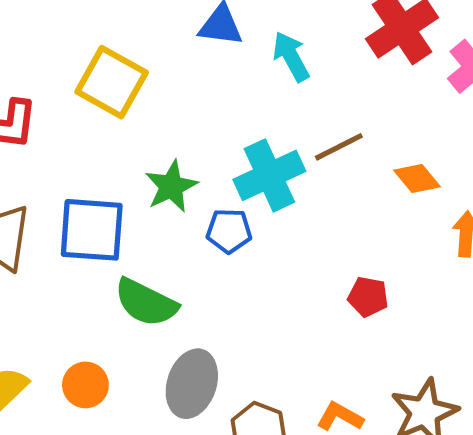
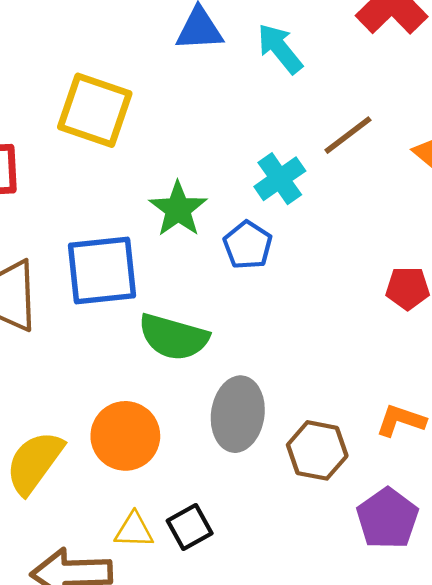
cyan cross: (269, 175) -> (280, 179), size x0.7
blue pentagon: (229, 231) -> (248, 245), turned -30
orange circle: (85, 385) -> (125, 436), size x1.4

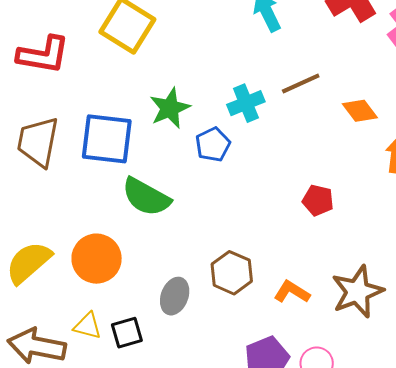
gray ellipse: (238, 414) -> (175, 296), moved, size x0.7
brown hexagon: (317, 450) -> (232, 273), moved

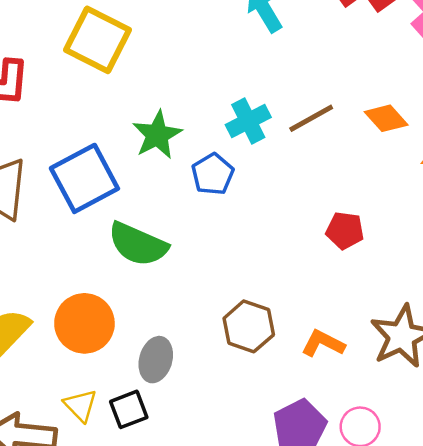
brown line: (301, 83) -> (311, 118), moved
blue square: (107, 139) -> (84, 178), turned -30
gray ellipse: (175, 296) -> (156, 360), moved
yellow triangle: (87, 326) -> (81, 405), turned 36

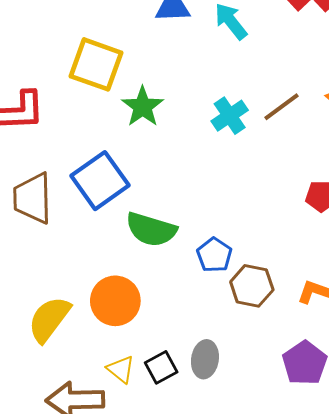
green star: (157, 135) -> (143, 107), moved
blue pentagon: (213, 174) -> (214, 255), moved
gray ellipse: (156, 360) -> (205, 359), moved

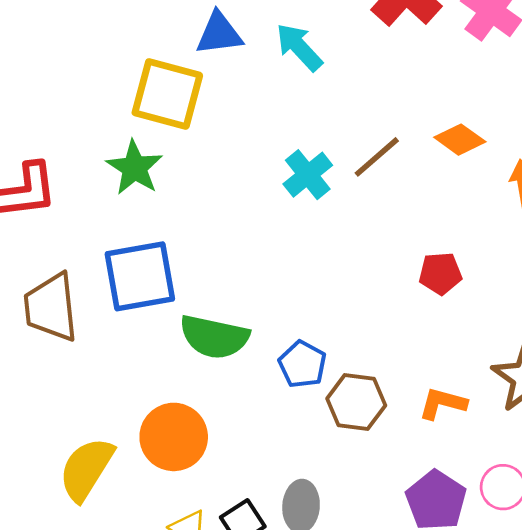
yellow square: (96, 64) -> (167, 94), moved
green star: (143, 107) -> (135, 168), moved
blue square: (100, 181) -> (140, 276), turned 30

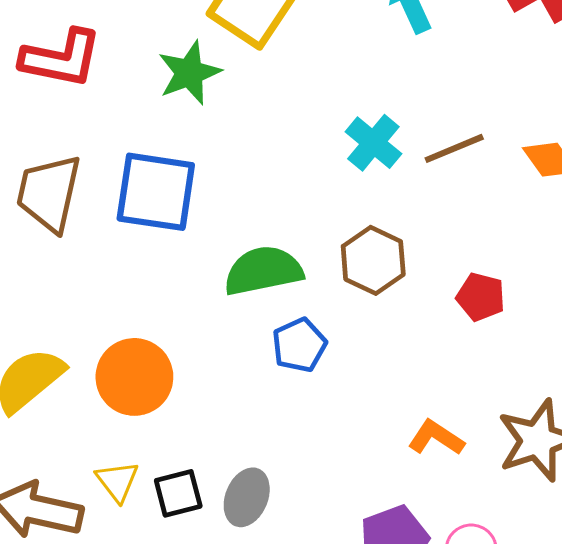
cyan cross: (308, 175) -> (373, 143), turned -30
green semicircle: (214, 337) -> (263, 271), moved, turned 138
brown hexagon: (356, 402) -> (373, 260), moved

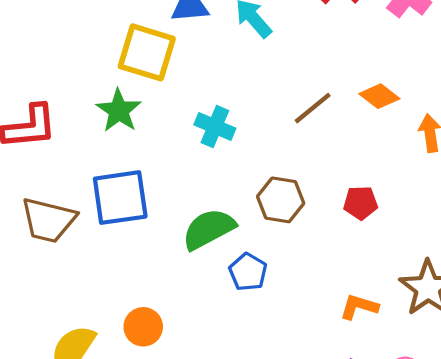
cyan cross: (373, 143) -> (215, 127), moved
brown trapezoid: (49, 193) -> (48, 220), turned -72
orange circle: (134, 377) -> (143, 327), size x0.7

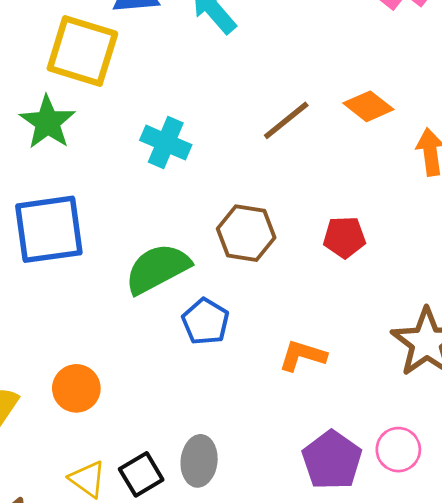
orange L-shape: (359, 307) -> (303, 356), moved

